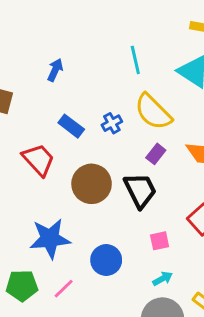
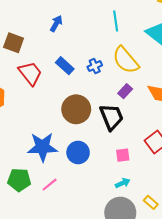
red trapezoid: (38, 160) -> (30, 73), moved
blue circle: (106, 260) -> (78, 152), moved

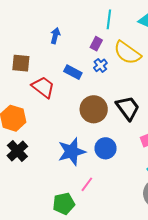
cyan line: (116, 21) -> (109, 19), turned 30
purple rectangle: (125, 91) -> (96, 44), moved
green pentagon: (19, 180) -> (64, 204), moved

